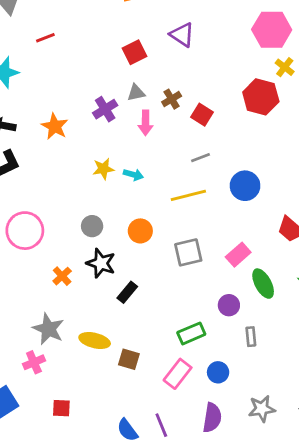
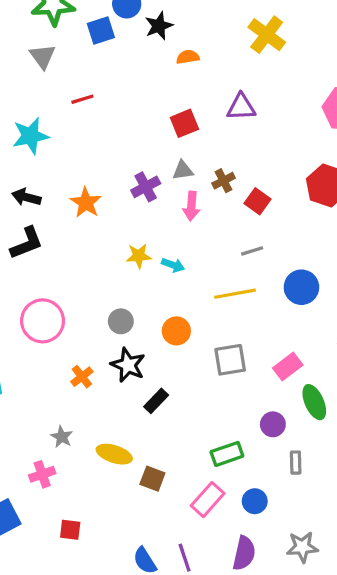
purple triangle: (182, 35) -> (241, 107), turned -40
gray star: (48, 329) -> (62, 437), size x0.6

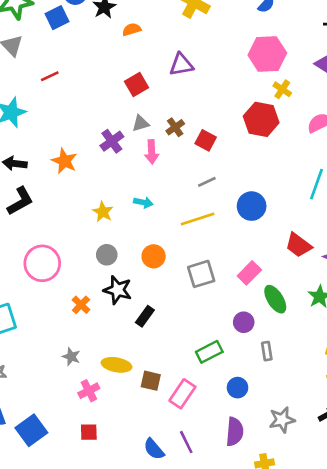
yellow star: (139, 256) -> (103, 212), moved, turned -30
pink cross: (42, 474) -> (89, 391), moved
pink rectangle: (208, 500) -> (182, 394), moved

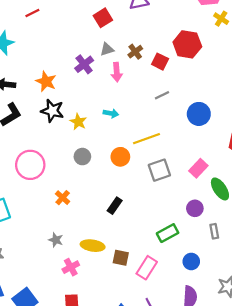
red hexagon: (261, 119) -> (187, 44), moved
yellow line: (198, 219) -> (147, 139), moved
black star: (118, 290) -> (52, 111), moved

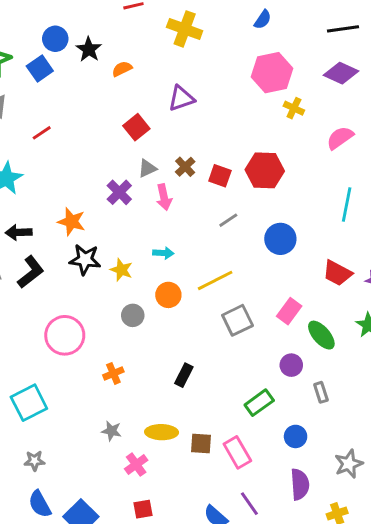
red hexagon: (187, 44) -> (265, 170), moved
orange circle: (120, 157) -> (168, 295), moved
orange cross: (63, 198) -> (113, 373), turned 32
pink rectangle: (147, 268) -> (237, 452), turned -55

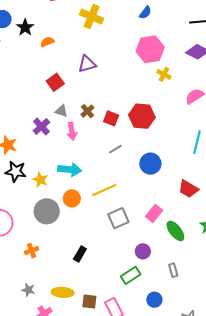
gray triangle: (147, 168) -> (61, 111), turned 40
cyan arrow: (163, 253) -> (70, 170), size x1.6
gray circle: (133, 315) -> (47, 211), size x1.6
purple circle: (291, 365) -> (143, 251), moved

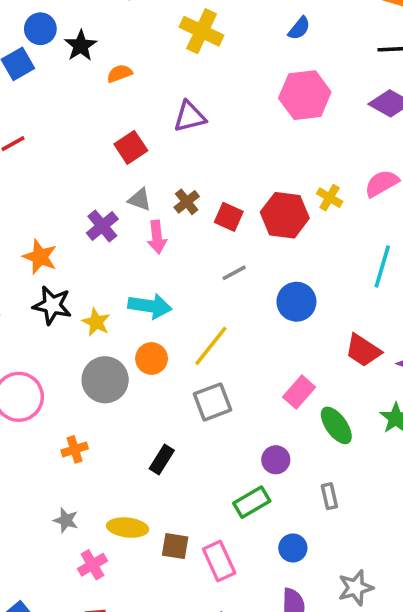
yellow cross: (164, 74) -> (330, 198), moved
yellow line: (104, 190) -> (211, 346), turned -30
gray square: (118, 218) -> (213, 402), moved

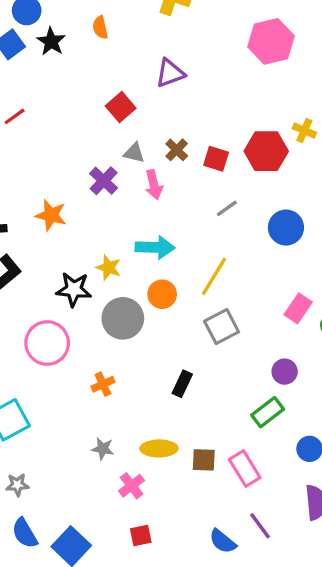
black star: (81, 46) -> (51, 41), moved
orange semicircle: (120, 73) -> (100, 27), moved, turned -75
black star: (52, 305) -> (74, 289), moved

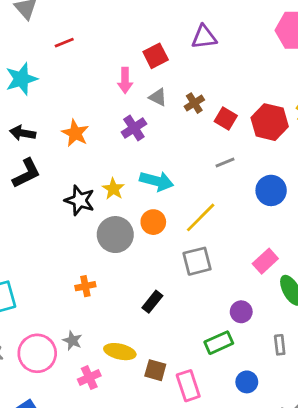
purple cross: (104, 181) -> (134, 128), moved
pink arrow: (154, 185) -> (125, 80), moved
pink circle: (47, 343) -> (37, 353), moved

